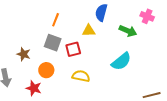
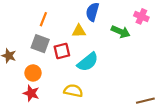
cyan semicircle: (121, 61) -> (88, 62), moved
yellow semicircle: (81, 76) -> (73, 91), moved
red star: (34, 88) -> (31, 93), moved

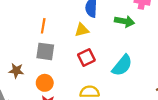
red square: (62, 51) -> (86, 57), moved
cyan semicircle: (88, 62) -> (122, 65), moved

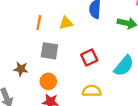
orange line: (43, 26) -> (39, 23), moved
yellow triangle: (82, 30) -> (66, 23), moved

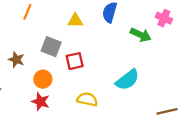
orange line: (39, 23) -> (27, 12), moved
red square: (89, 57) -> (75, 61), moved

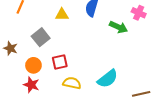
gray square: (51, 47) -> (41, 37), turned 30
red square: (75, 61) -> (60, 62), moved
cyan semicircle: (127, 80) -> (108, 79), moved

